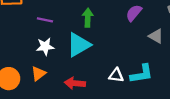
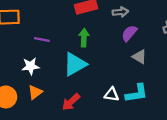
gray triangle: (156, 36) -> (139, 57), moved
white star: (45, 47) -> (31, 66), moved
red arrow: (75, 83) -> (71, 102), turned -48

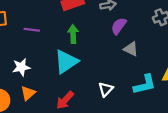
purple line: (42, 40) -> (32, 30), moved
cyan L-shape: (137, 93) -> (145, 84), moved
white triangle: (112, 94) -> (106, 89), turned -49

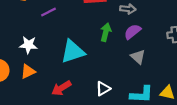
purple line: (32, 30) -> (49, 12), turned -49
green arrow: (73, 34) -> (106, 32), moved

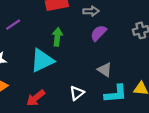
green arrow: (106, 32) -> (57, 37), moved
gray triangle: (138, 57) -> (105, 70), moved

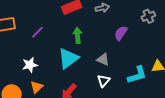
purple semicircle: (99, 33) -> (121, 33), moved
gray triangle: (105, 70) -> (103, 59), moved

